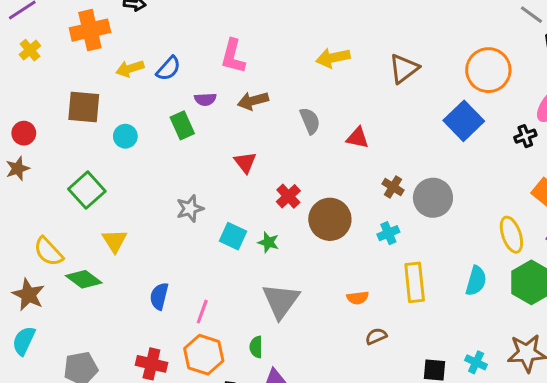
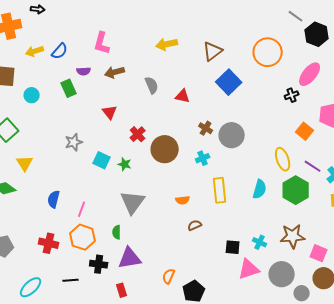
blue square: (464, 121) -> (229, 82), moved

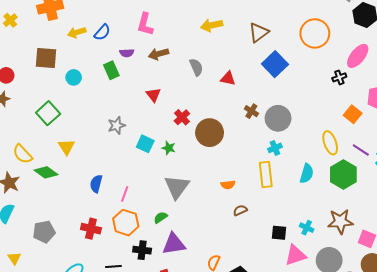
cyan cross: (203, 158) -> (275, 148), moved
green semicircle: (117, 232) -> (160, 217), turned 56

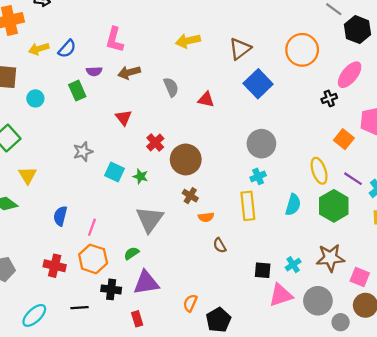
brown cross: (251, 111) -> (190, 196), moved
brown semicircle: (240, 210) -> (220, 245), turned -96
cyan cross: (307, 228) -> (293, 265), turned 32

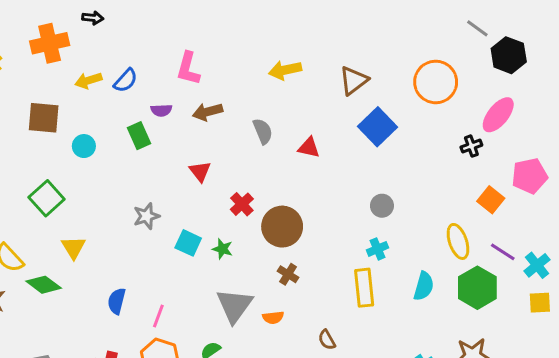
gray circle: (261, 144) -> (382, 206), size x0.6
orange semicircle: (206, 217) -> (273, 317), moved

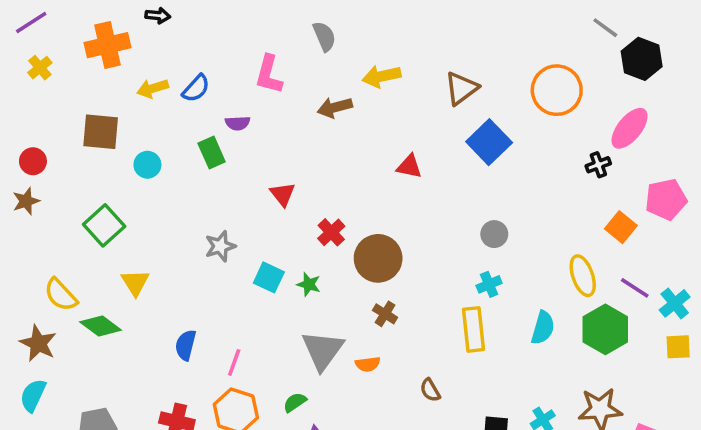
brown arrow: (208, 112) -> (335, 107), moved
gray semicircle: (263, 131) -> (324, 36), moved

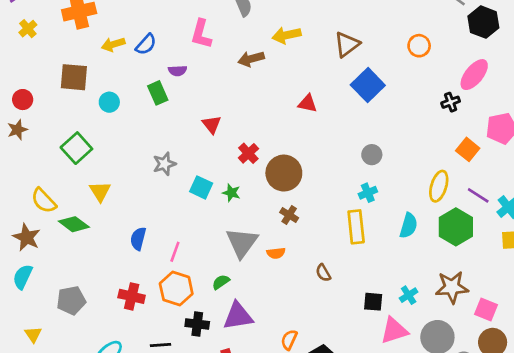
orange circle: (557, 90) -> (419, 46), size x0.6
yellow ellipse: (583, 276) -> (439, 186), turned 36

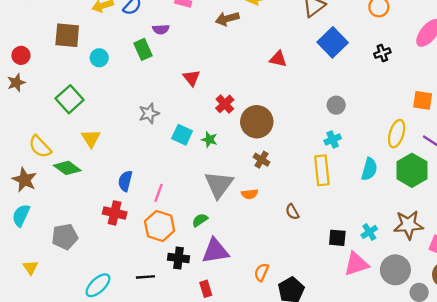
black cross: (451, 102) -> (382, 53), moved
orange square: (468, 149) -> (423, 100), turned -30
red cross: (132, 296) -> (115, 213), moved

